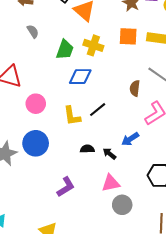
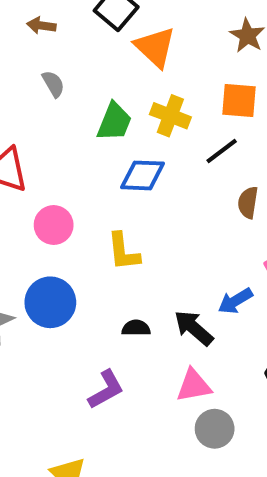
black line: (98, 110) -> (222, 151), moved
black semicircle: (87, 149) -> (136, 328), moved
black arrow: (109, 154) -> (194, 328), size x1.5

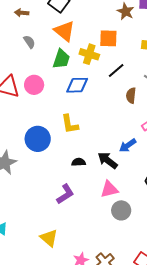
orange triangle: (155, 47) -> (64, 31), moved
orange square: (239, 101) -> (108, 38), moved
pink circle: (54, 225) -> (34, 85), moved
blue circle: (50, 302) -> (38, 139), moved

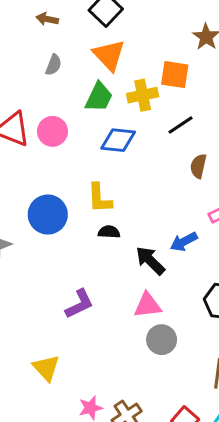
gray semicircle: (29, 42) -> (54, 65), turned 48
yellow cross: (89, 54) -> (143, 95), turned -36
black semicircle: (79, 162) -> (109, 232), moved

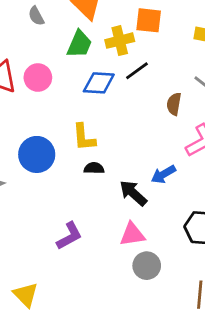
gray semicircle: (54, 65) -> (36, 16), turned 132
black line: (181, 125) -> (137, 71), moved
yellow triangle: (46, 368) -> (26, 295), moved

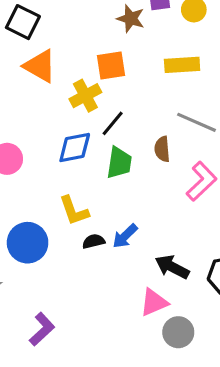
green trapezoid: (79, 44) -> (119, 163), moved
blue arrow: (163, 174) -> (125, 236), moved
black arrow: (133, 193) -> (172, 267), moved
purple L-shape: (69, 236) -> (42, 329), moved

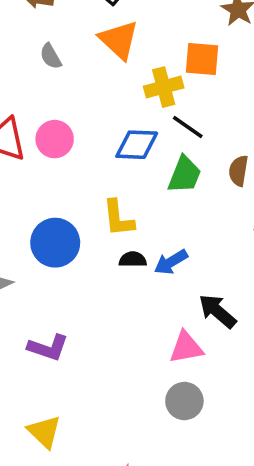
black line: (113, 123) -> (188, 127), turned 72
purple L-shape: (42, 329) -> (48, 348), turned 48
gray circle: (178, 332) -> (184, 401), moved

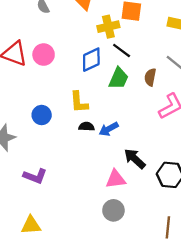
blue diamond: (137, 145) -> (91, 60), turned -30
blue circle: (55, 243) -> (42, 115), size x0.7
yellow triangle: (44, 432) -> (31, 225), turned -50

